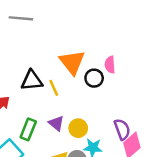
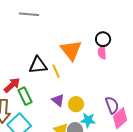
black circle: (94, 78) -> (103, 39), moved
green rectangle: (28, 129) -> (25, 96), moved, turned -48

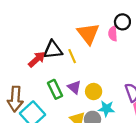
pink semicircle: (102, 52) -> (113, 34), moved
red arrow: (12, 85) -> (37, 59), moved
green rectangle: (25, 96) -> (55, 89), moved

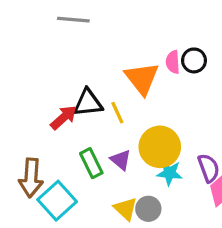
pink semicircle: (113, 34) -> (173, 62), moved
yellow circle: (94, 92) -> (160, 147), moved, size x1.6
cyan star: (106, 109) -> (170, 173), moved

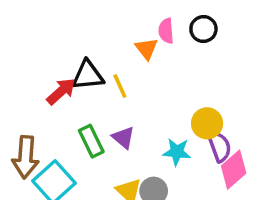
pink semicircle: (173, 62) -> (166, 31), moved
orange triangle: (142, 78) -> (147, 49), size x0.6
yellow circle: (160, 147) -> (207, 123), moved, size x0.7

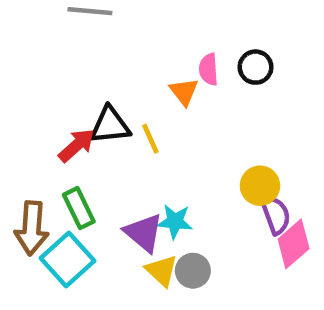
purple triangle: (123, 138) -> (144, 233), moved, size x1.4
green rectangle: (91, 141) -> (79, 208), moved
cyan star: (177, 152) -> (175, 221), moved

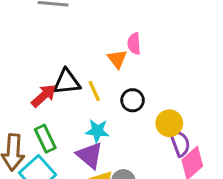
black circle: (256, 67) -> (133, 100), moved
cyan star: (175, 221) -> (97, 131), moved

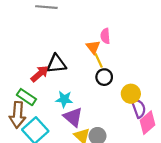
yellow line: (94, 91) -> (99, 60), moved
cyan star: (97, 131) -> (64, 99), moved
green rectangle: (45, 139) -> (26, 97), moved, turned -30

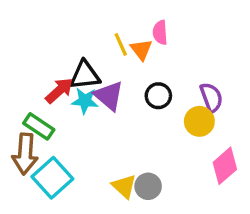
yellow line: (99, 60) -> (121, 44), moved
cyan star: (64, 99) -> (85, 101), moved
purple semicircle: (139, 108) -> (211, 97), moved
purple triangle: (73, 117) -> (109, 96), moved

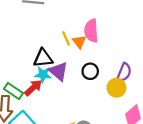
pink semicircle: (160, 33) -> (91, 31), size x1.5
red arrow: (59, 91) -> (33, 88), moved
purple semicircle: (211, 97) -> (124, 72), turned 42

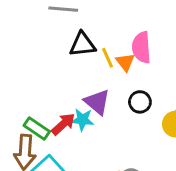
black triangle: (43, 58) -> (82, 44), moved
cyan star: (43, 75) -> (82, 120), moved

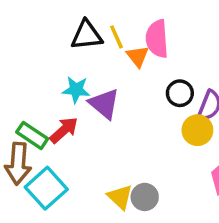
yellow line: (108, 58) -> (117, 37), moved
black circle: (140, 102) -> (180, 93), moved
cyan star: (82, 120) -> (76, 90), moved

